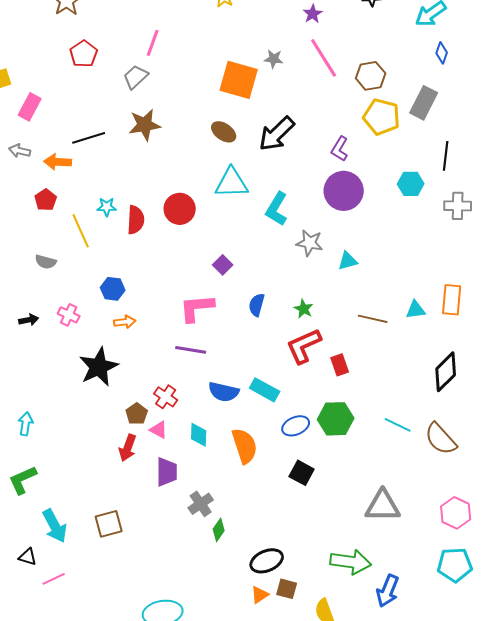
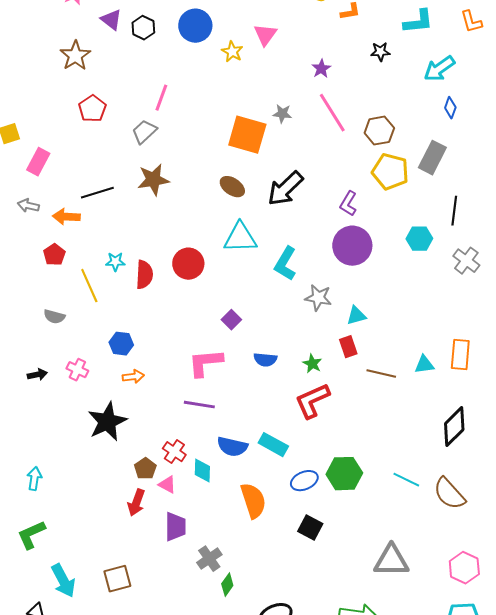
gray cross: (458, 206) -> (466, 261), turned 36
blue semicircle: (257, 305) -> (265, 360), turned -100
red rectangle: (340, 365) -> (348, 347), moved
cyan diamond: (199, 435) -> (202, 471), moved

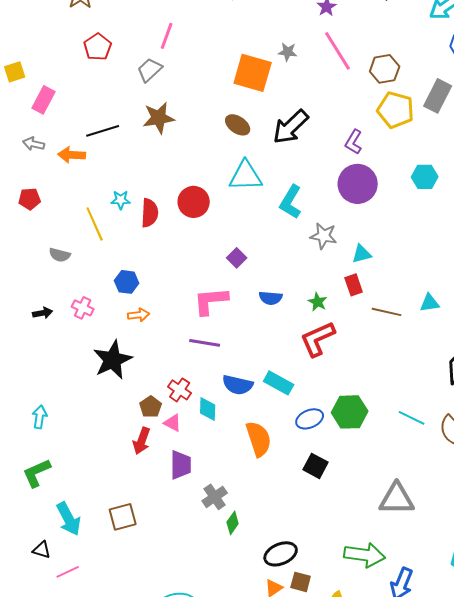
red pentagon: (54, 255) -> (30, 199), moved, turned 30

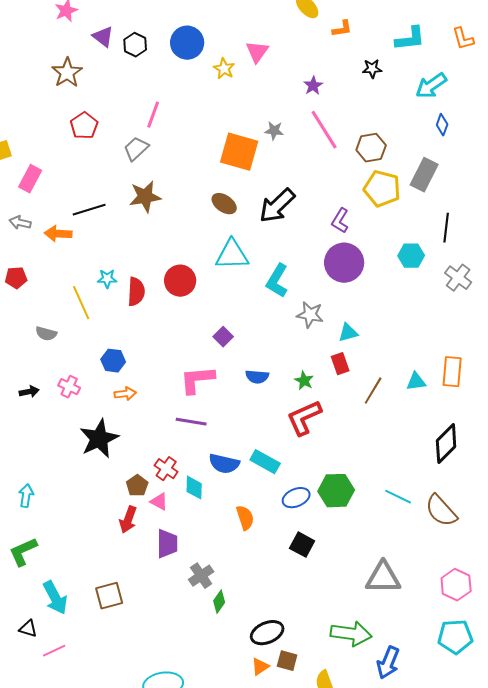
brown line: (387, 312) -> (373, 391), turned -72
orange semicircle: (259, 439) -> (245, 518), size x0.7

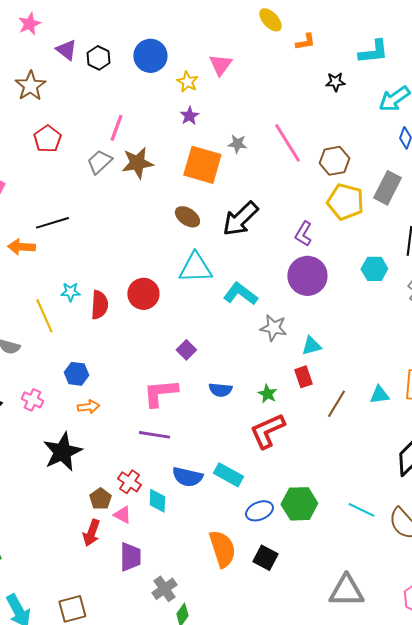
purple star: (313, 86) -> (189, 116), moved
brown star: (145, 197) -> (137, 163), moved
cyan L-shape: (277, 281) -> (240, 294), turned 96
orange semicircle: (245, 518) -> (222, 549), moved, size x1.5

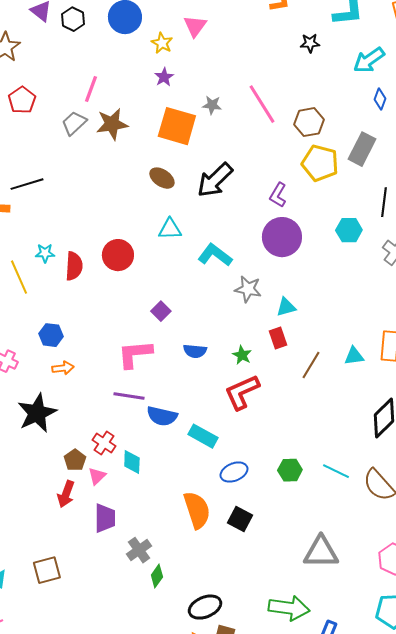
cyan triangle: (195, 268) -> (170, 229), size x0.7
blue semicircle: (187, 477) -> (162, 416), moved
green hexagon: (299, 504) -> (290, 470), moved, size x0.7
pink triangle: (122, 515) -> (97, 476), turned 48

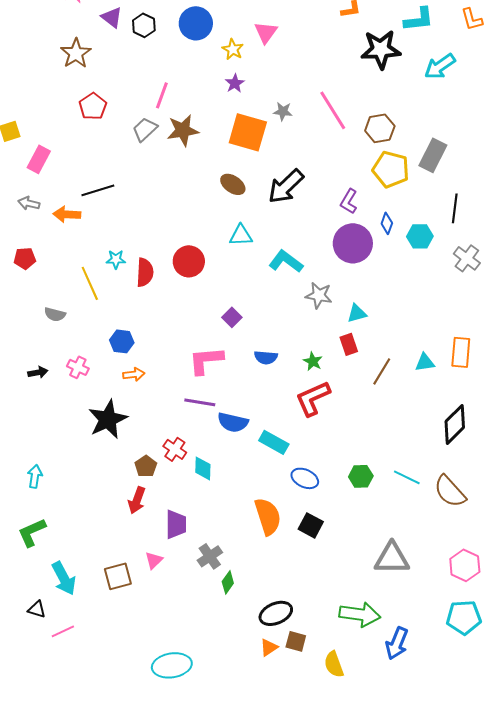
black star: (310, 43) -> (381, 49), size x2.0
blue diamond: (380, 99) -> (387, 223), moved
blue ellipse: (234, 472) -> (305, 478), turned 48
pink triangle: (97, 476) -> (154, 560), moved

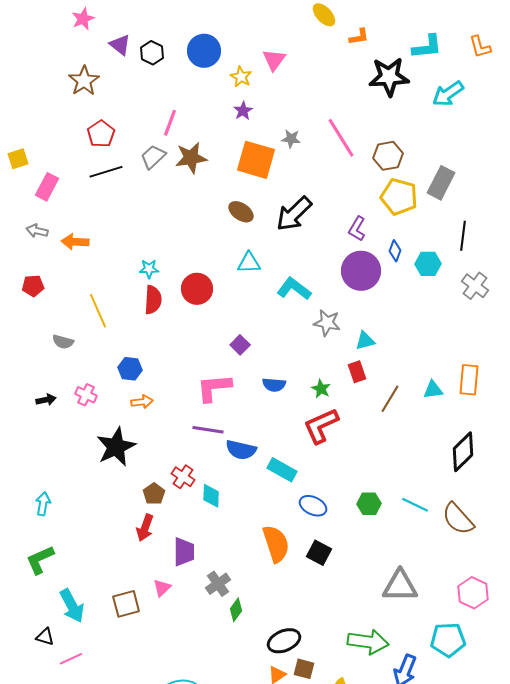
black line: (98, 190) -> (106, 172), moved
cyan star: (116, 259) -> (149, 269), moved
cyan pentagon: (464, 617) -> (448, 640), moved

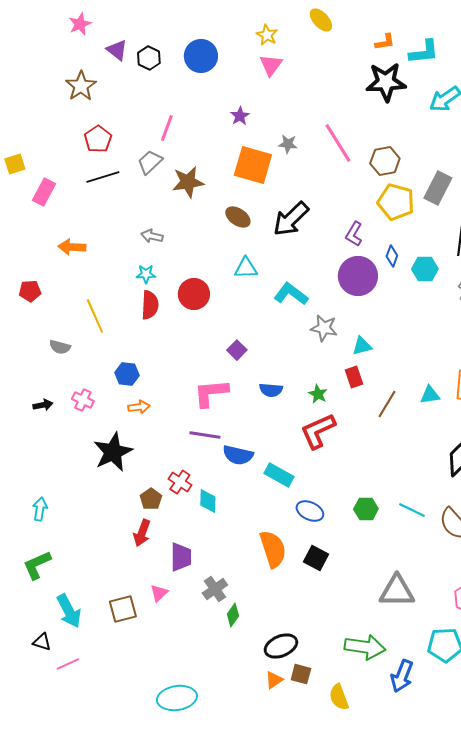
orange L-shape: (359, 37) -> (385, 42), moved
yellow star: (241, 77) -> (267, 35), moved
brown star: (191, 158) -> (188, 182), moved
gray arrow: (37, 231) -> (152, 236), moved

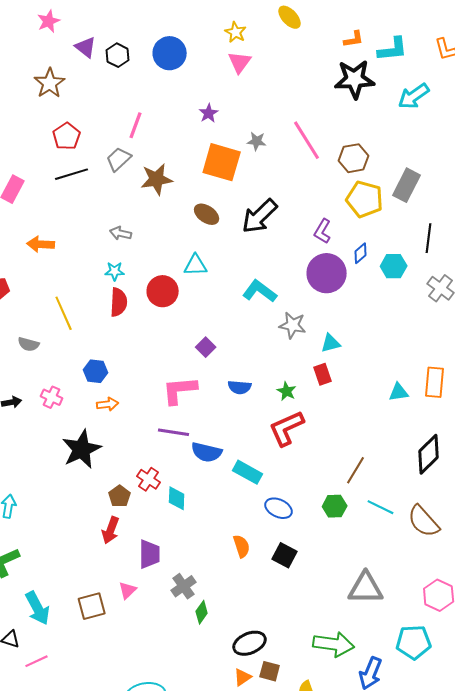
blue diamond: (392, 256) -> (361, 253), turned 30
cyan triangle: (246, 268) -> (196, 265), moved
brown line: (387, 404) -> (356, 470), moved
orange semicircle: (273, 549) -> (242, 546), size x0.6

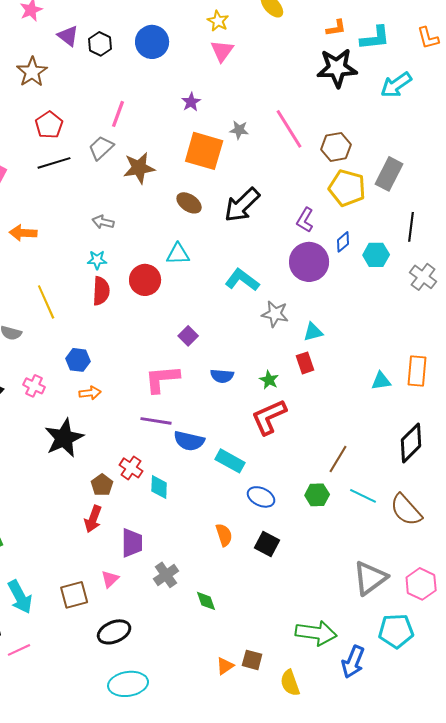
gray triangle: (366, 588) -> (370, 578), moved, turned -36
green diamond: (202, 612) -> (206, 601), moved, turned -55
black ellipse: (250, 643) -> (114, 632), moved

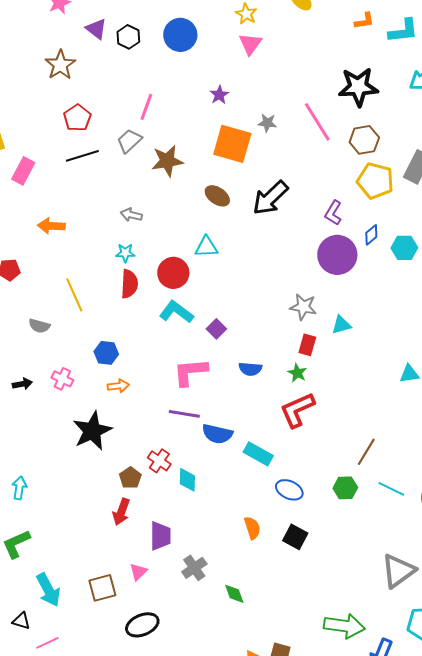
black star: (337, 68) -> (358, 87), moved
cyan L-shape: (242, 280) -> (176, 312), moved
red rectangle: (305, 363) -> (307, 345), moved, turned 35

